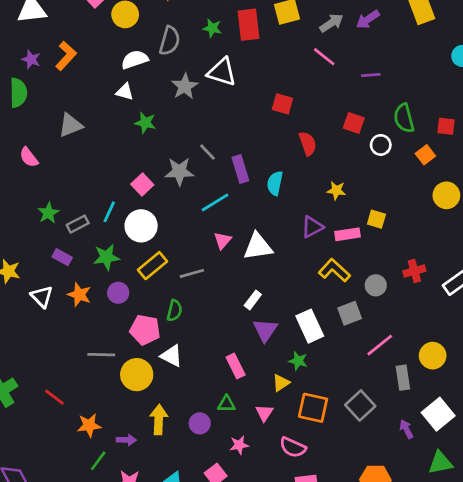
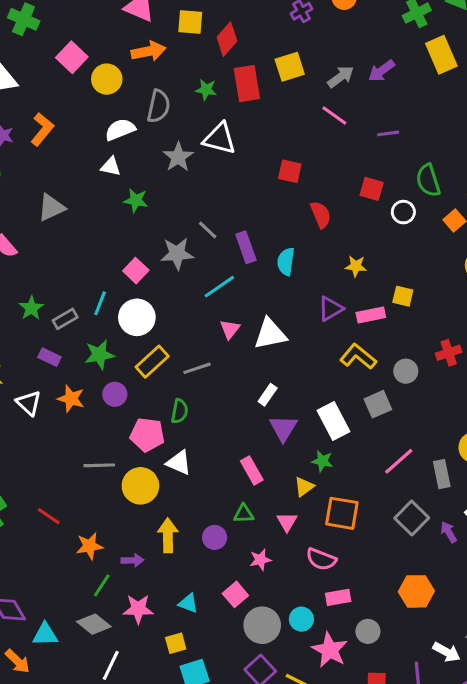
pink line: (380, 345) -> (399, 461), moved
gray square: (360, 405) -> (412, 518), moved

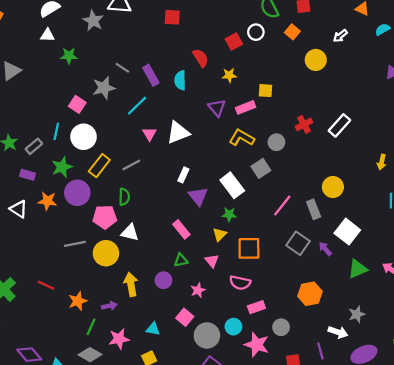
red square: (372, 189) -> (234, 42), moved, turned -35
red semicircle: (321, 215) -> (201, 58), moved
purple triangle: (331, 309) -> (217, 108), turned -30
purple circle: (115, 394) -> (77, 193), size x1.5

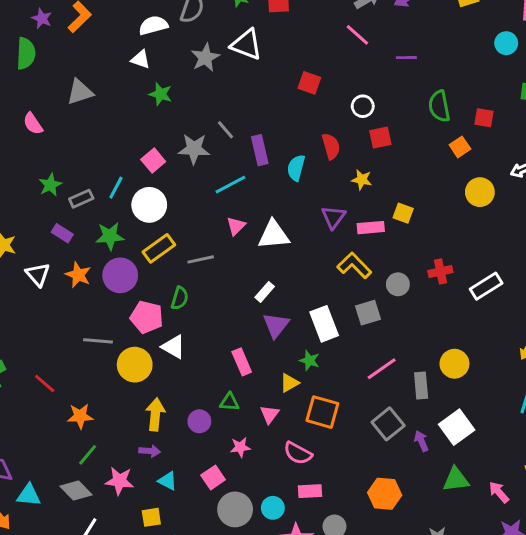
white circle: (256, 32) -> (363, 106), moved
purple arrow: (109, 306) -> (150, 451), moved

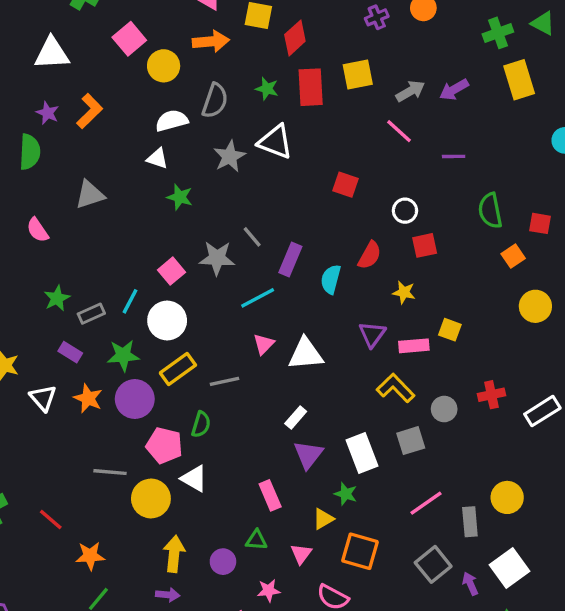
red semicircle: (331, 146) -> (370, 255), turned 45
purple rectangle: (260, 150) -> (290, 260), turned 36

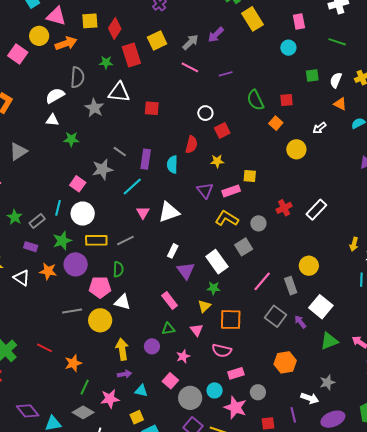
yellow circle: (164, 66) -> (39, 36), moved
red square: (346, 185) -> (152, 108), moved
yellow rectangle: (178, 369) -> (96, 240), turned 50

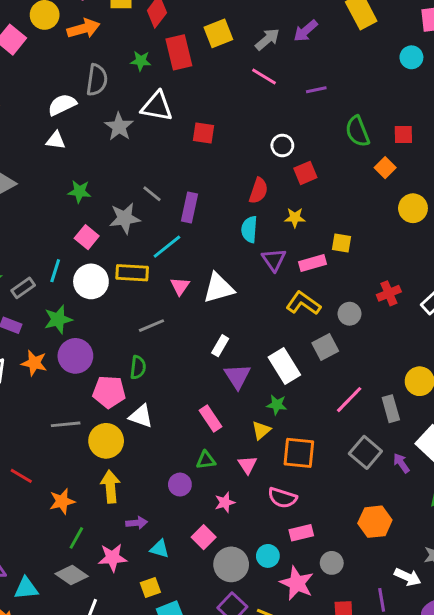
green star: (71, 139) -> (79, 191), moved
cyan semicircle: (172, 165) -> (249, 229), moved
yellow rectangle: (96, 240) -> (132, 273), moved
yellow arrow: (122, 349) -> (110, 487), moved

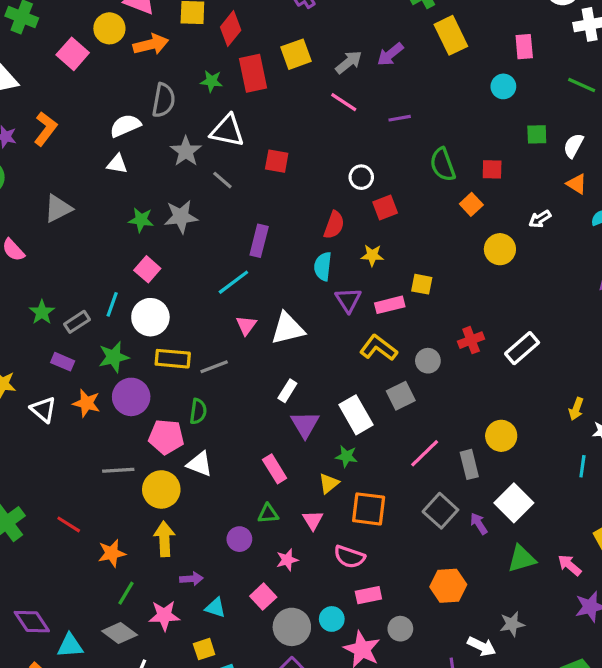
gray line: (152, 194) -> (222, 180), moved
gray star: (125, 218) -> (181, 217), moved
yellow rectangle: (132, 273) -> (173, 359), moved

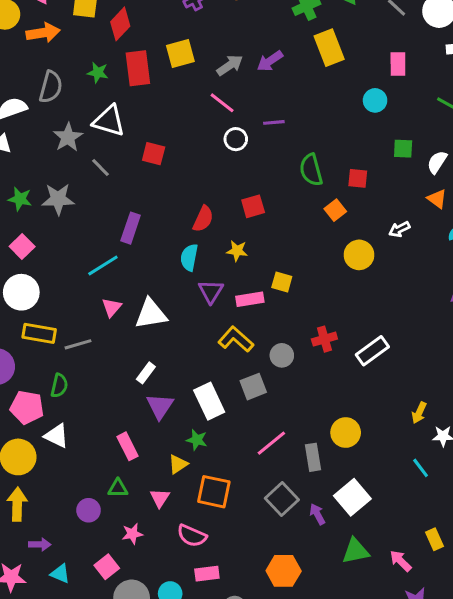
white circle: (361, 177) -> (236, 139), moved
cyan line: (582, 466) -> (421, 468), turned -50

